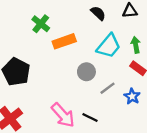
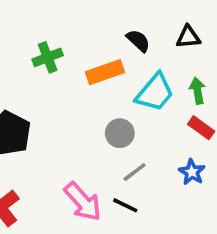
green cross: (41, 24) -> (48, 57), turned 30
orange rectangle: (64, 41) -> (105, 72), moved
gray line: (108, 88) -> (135, 172), moved

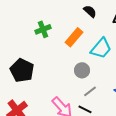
black semicircle: (138, 41) -> (90, 11), moved
orange rectangle: (105, 72) -> (74, 37), turned -30

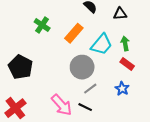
green cross: (43, 29) -> (42, 25), turned -35
gray circle: (82, 70) -> (82, 67), size x1.5

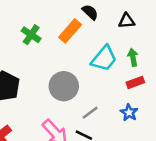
orange rectangle: (74, 33) -> (70, 31), moved
red rectangle: (127, 64) -> (135, 82), turned -56
gray circle: (82, 67) -> (64, 86), moved

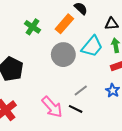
black triangle: (127, 21) -> (112, 24), moved
gray circle: (64, 86) -> (63, 55), moved

